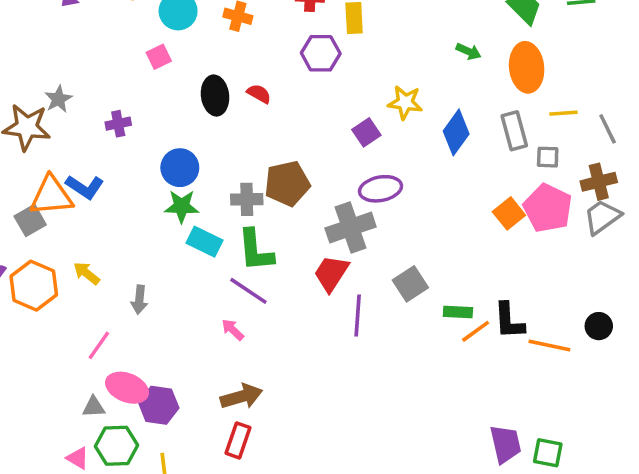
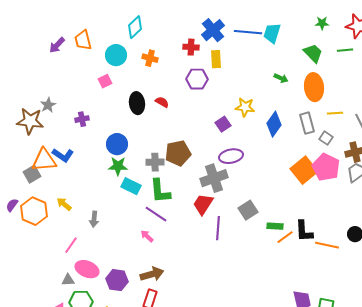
gray square: (548, 157) -> (326, 138), turned 32
orange square: (509, 213) -> (304, 170), size x1.5
purple hexagon: (159, 405) -> (117, 280), moved

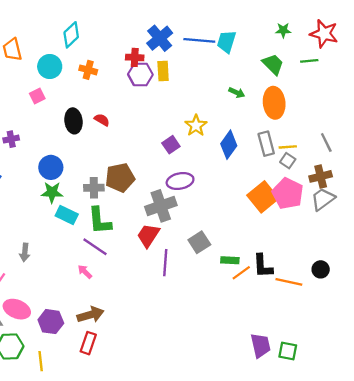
purple hexagon: (197, 79) -> (140, 74), moved
yellow star: (245, 107) -> (196, 125), turned 30
yellow line: (335, 113) -> (288, 147), moved

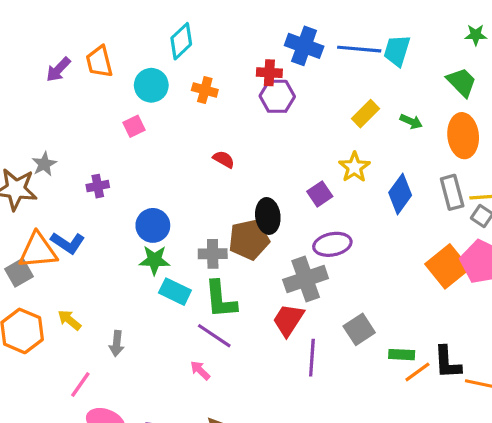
blue cross: (160, 38) -> (304, 46), turned -30
yellow rectangle: (163, 71) -> (365, 114), moved, turned 48
black ellipse: (74, 121) -> (268, 216), moved

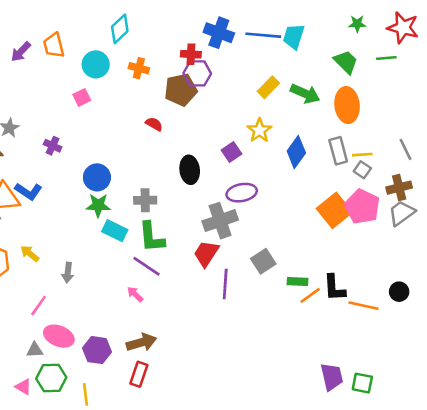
green arrow: (411, 121) -> (305, 94), size x1.6
purple cross: (98, 186) -> (53, 146), turned 36
brown pentagon: (249, 240) -> (181, 90), moved

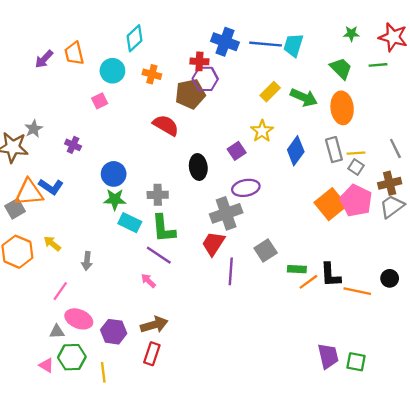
red semicircle: (154, 124) -> (166, 125), size x1.6

